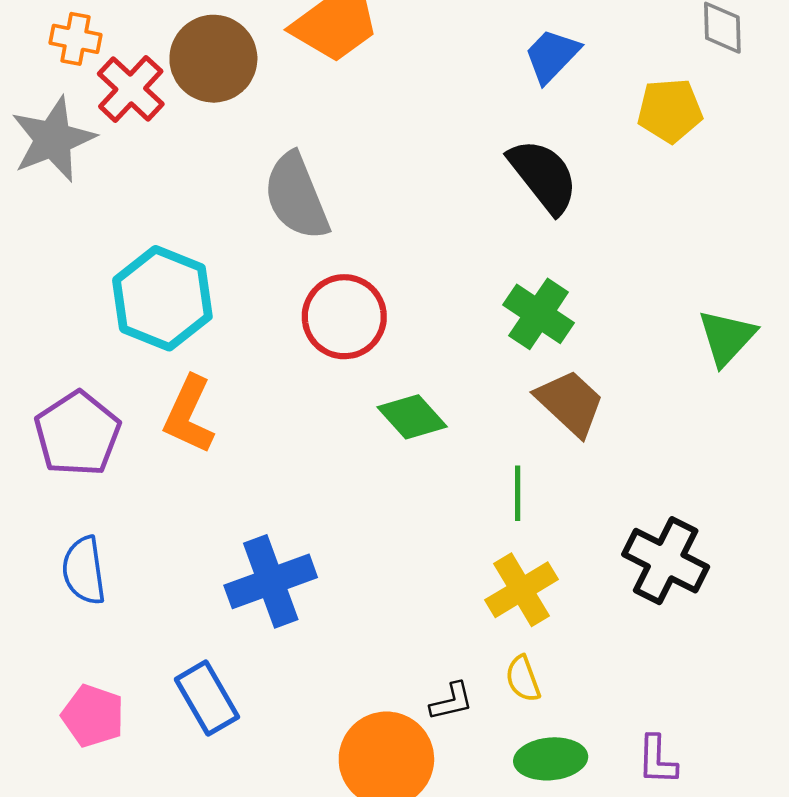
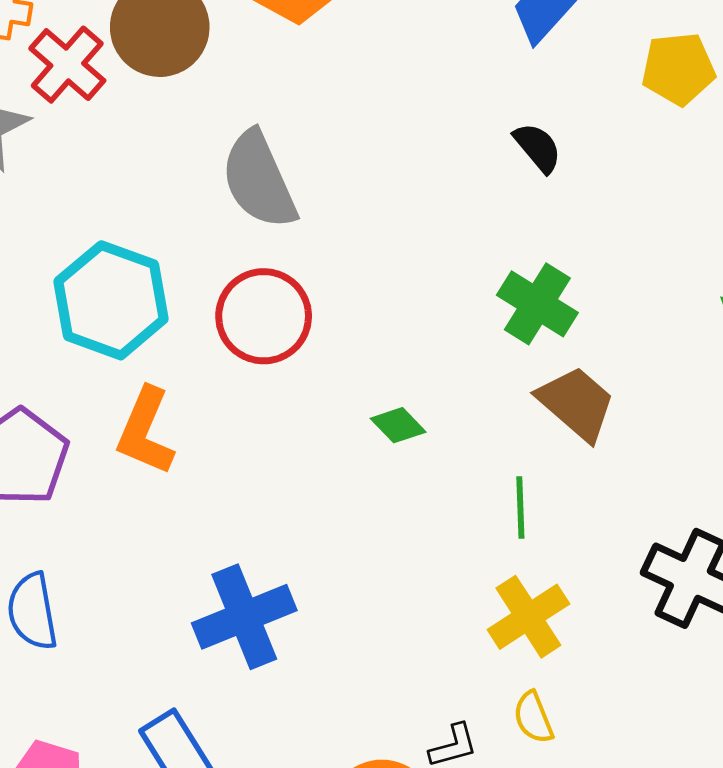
black semicircle: (543, 176) -> (538, 148), size x0.6
red circle: (344, 317) -> (264, 316), moved
green diamond: (412, 417) -> (398, 425), size x0.7

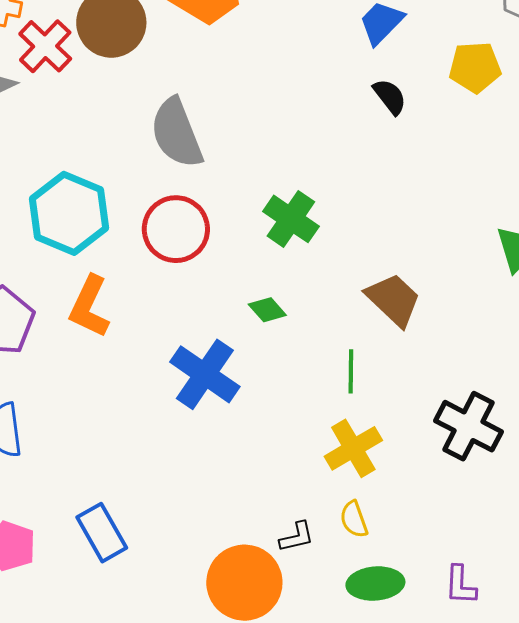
black semicircle: (538, 148) -> (390, 97), moved
green cross: (537, 304) -> (291, 219), moved
blue cross: (244, 617) -> (205, 374), moved, turned -36

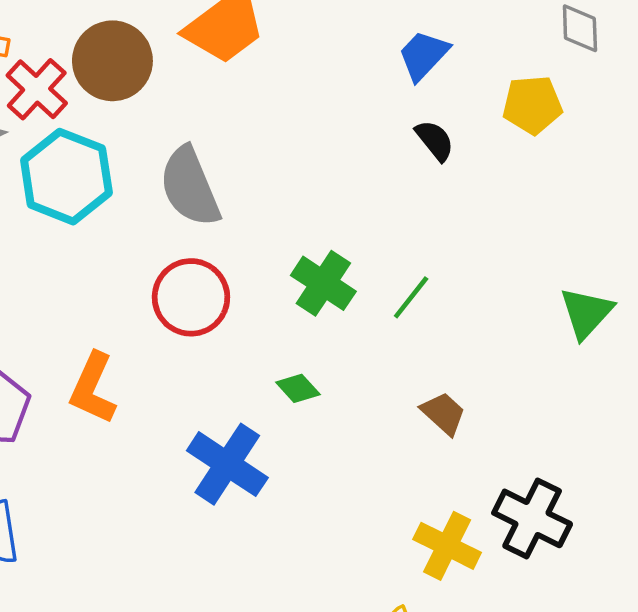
cyan hexagon: (69, 213) -> (66, 177), moved
brown trapezoid: (393, 300) -> (443, 413), moved, size x0.7
green line: (351, 371) -> (411, 297), moved, turned 39
yellow cross: (353, 448) -> (447, 546), moved, turned -32

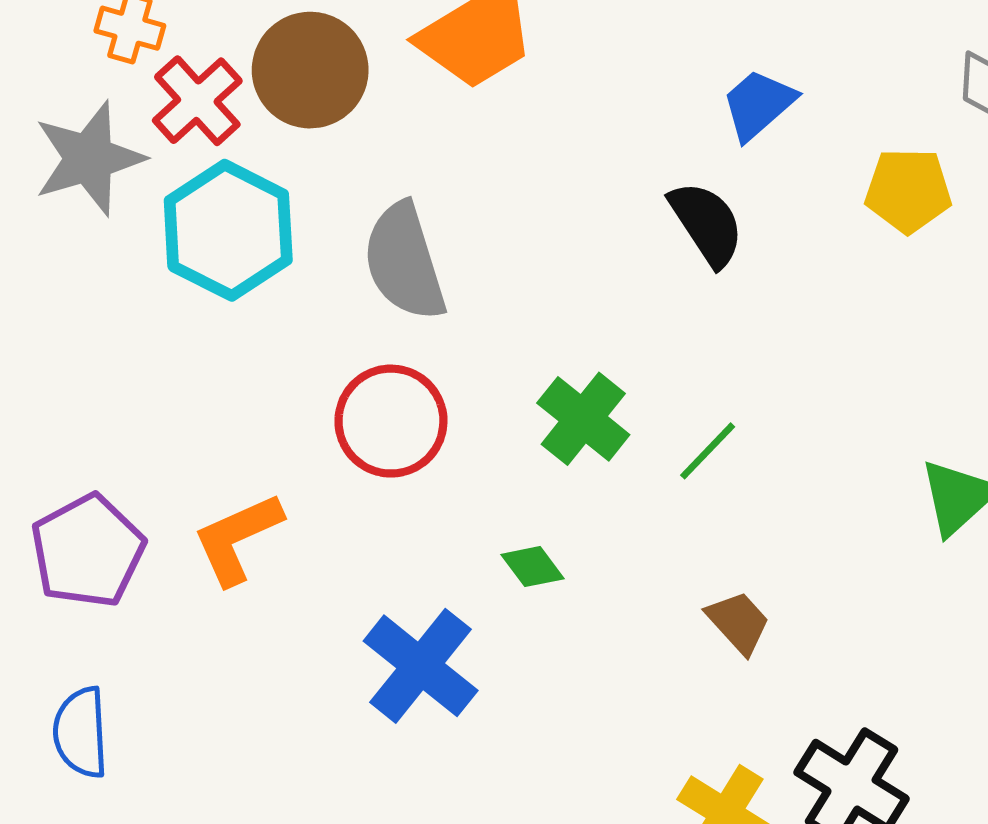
black semicircle: (435, 140) -> (707, 224), moved, size x1.4
orange L-shape: (93, 388) -> (237, 538), turned 36

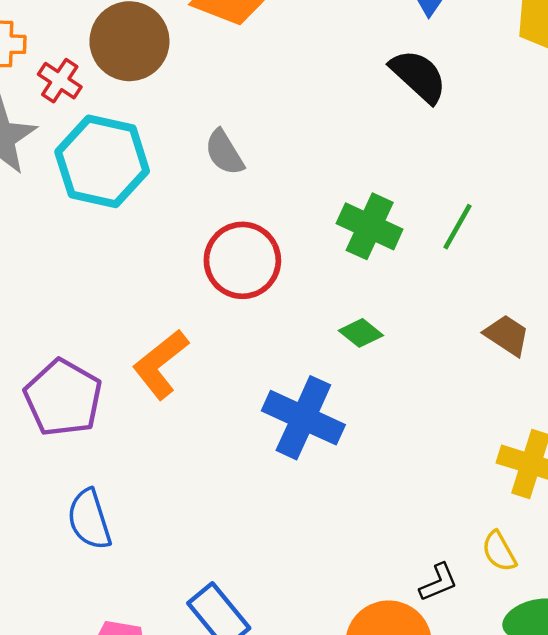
red cross: (197, 101) -> (60, 81), size x0.7
gray semicircle: (404, 262) -> (224, 152), size x0.6

